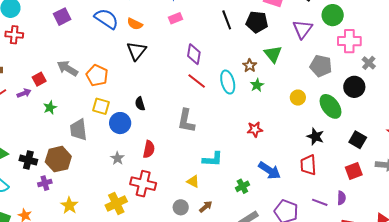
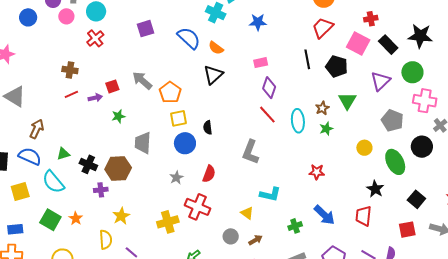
pink rectangle: (175, 18) -> (261, 63), moved
red cross: (14, 35) -> (95, 38), turned 36
yellow square: (101, 106) -> (178, 118), moved, turned -36

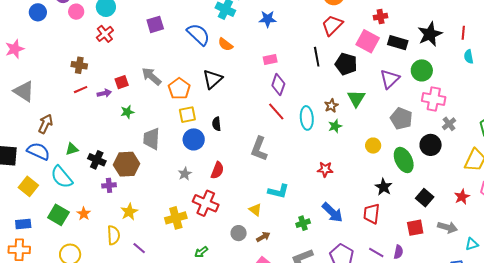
black star: (420, 36) -> (430, 34), turned -30
black rectangle: (388, 45) -> (398, 43), turned -30
black triangle: (213, 75) -> (212, 79), moved
yellow square: (20, 192) -> (28, 186), turned -36

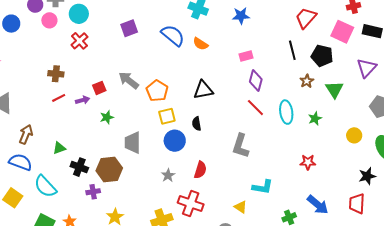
black triangle: (212, 79) -> (203, 90), moved, turned 35
brown star: (331, 106) -> (307, 81), moved
green triangle: (72, 149) -> (59, 148), moved
black star: (384, 187) -> (367, 176), turned 30

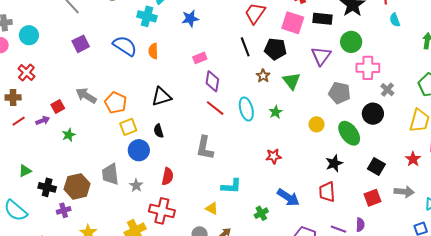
red cross: (79, 41) -> (26, 72), moved
orange semicircle: (200, 44) -> (153, 51), turned 63
gray trapezoid: (133, 143) -> (110, 174), moved

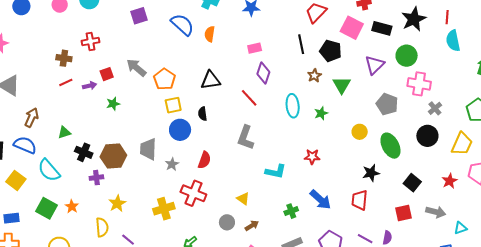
cyan semicircle: (395, 20) -> (453, 41), size x1.5
red cross: (26, 72) -> (91, 41), moved, turned 30
red line: (215, 108) -> (249, 98), moved
black circle: (373, 114) -> (427, 136), moved
cyan L-shape: (231, 186) -> (276, 171), moved

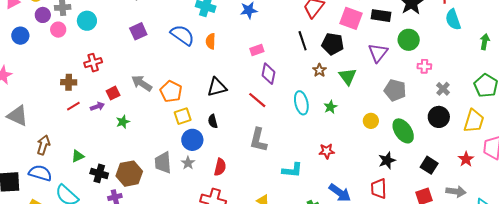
pink cross: (419, 84) -> (424, 66), size x0.6
gray star: (172, 164) -> (188, 163), moved

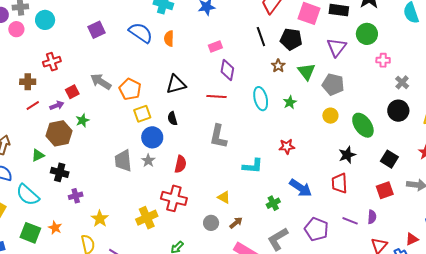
gray pentagon: (395, 90) -> (333, 84), moved
red line: (257, 100) -> (217, 97), turned -36
brown hexagon: (129, 174) -> (59, 133), moved

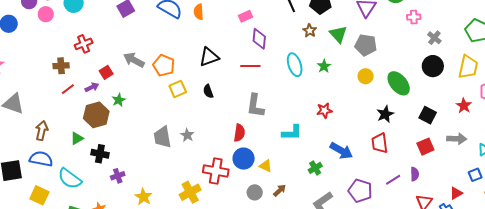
blue circle: (152, 137) -> (244, 159), moved
red semicircle: (180, 164) -> (239, 133), moved
purple line: (350, 221) -> (393, 180), turned -49

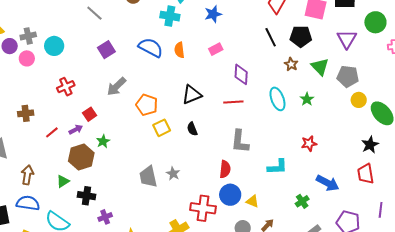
pink rectangle: (245, 16) -> (216, 49), moved
gray arrow: (134, 60) -> (116, 87), moved, turned -70
brown cross: (61, 66) -> (26, 113), moved
yellow circle: (366, 76) -> (359, 100), moved
purple line: (393, 180) -> (381, 210), turned -49

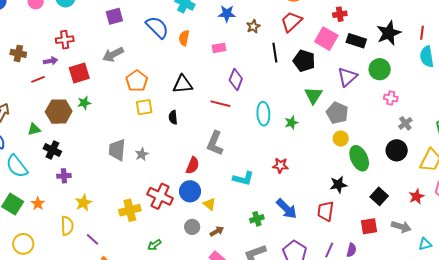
brown star: (291, 64) -> (253, 26), moved
red square: (90, 114) -> (79, 73), size x1.5
purple arrow: (76, 130) -> (51, 61), moved

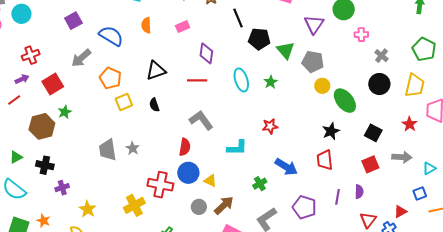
blue semicircle: (157, 27) -> (111, 36), moved
black pentagon: (304, 61) -> (259, 39), moved
green triangle: (34, 129) -> (16, 157), moved
gray L-shape: (215, 143) -> (201, 120), turned 135
brown arrow: (217, 231) -> (224, 205), size x1.5

